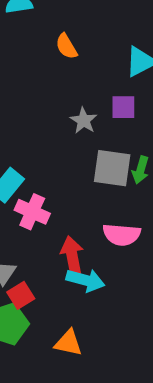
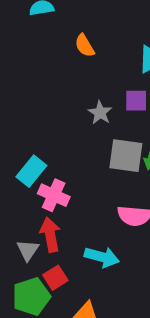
red arrow: (72, 255) -> (50, 235), moved
red square: (21, 295) -> (55, 278), moved

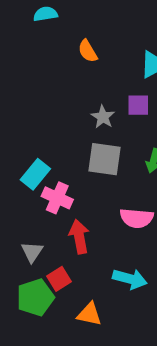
gray square: (126, 156) -> (105, 159), moved
red arrow: (50, 235) -> (79, 237), moved
cyan arrow: (102, 257) -> (130, 279), moved

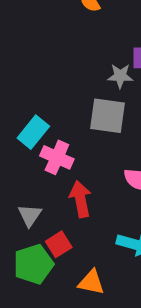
gray star: (103, 117) -> (120, 76), moved, turned -30

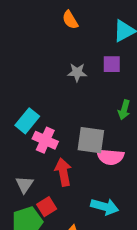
gray star: (120, 76) -> (77, 72), moved
gray square: (108, 116) -> (91, 140), moved

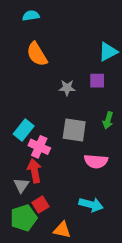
orange semicircle: (70, 20) -> (37, 54), moved, size x1.5
gray square: (91, 140) -> (74, 130), moved
red arrow: (63, 172) -> (34, 171), moved

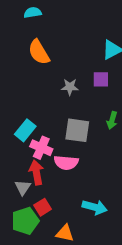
pink semicircle: (96, 161) -> (66, 163), moved

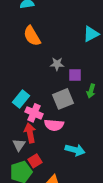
purple square: (101, 79) -> (75, 75), moved
gray square: (77, 130) -> (63, 99), turned -30
cyan arrow: (95, 207) -> (75, 150), moved

